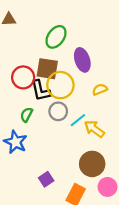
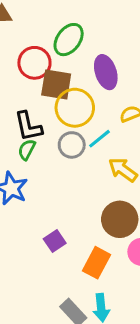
red circle: (23, 77) -> (34, 63), moved
black L-shape: (41, 91) -> (28, 126), moved
cyan line: (78, 120) -> (100, 139), moved

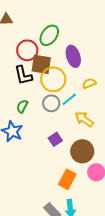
black L-shape: (28, 126) -> (23, 75), moved
purple square: (55, 241) -> (55, 139), moved

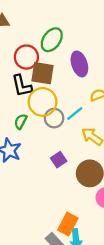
yellow circle: (53, 79) -> (43, 102), moved
orange rectangle: (67, 179) -> (68, 224), moved

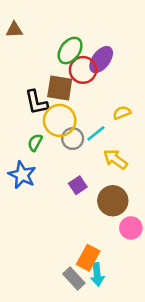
red circle: (26, 57) -> (83, 70), moved
purple ellipse: (79, 64) -> (101, 60), moved, turned 55

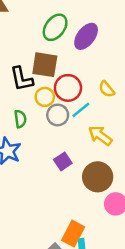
red circle: (83, 70) -> (68, 88), moved
yellow semicircle: (122, 113) -> (107, 89), turned -108
yellow circle: (60, 120) -> (45, 97), size x0.6
green semicircle: (35, 142) -> (20, 119), turned 144

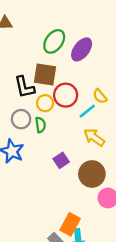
cyan line: (81, 110) -> (87, 111), moved
gray circle: (58, 115) -> (21, 119), moved
green semicircle: (20, 119) -> (40, 125), moved

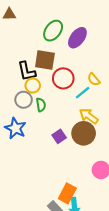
yellow circle: (45, 103) -> (33, 86), moved
brown circle: (92, 174) -> (84, 133), moved

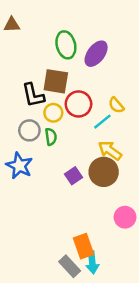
green ellipse: (53, 31) -> (66, 45), turned -50
yellow circle: (33, 86) -> (53, 113), moved
orange rectangle: (67, 193) -> (84, 246), turned -48

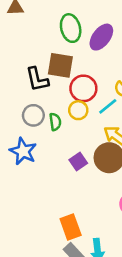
yellow circle: (53, 113) -> (78, 110), moved
orange rectangle: (84, 246) -> (71, 227), moved

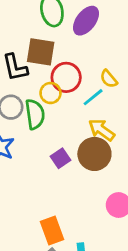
yellow circle: (78, 110) -> (51, 93), moved
green semicircle: (55, 122) -> (35, 114), size x1.5

